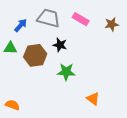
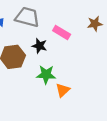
pink rectangle: (81, 19) -> (62, 33), moved
orange triangle: (93, 99) -> (63, 90), moved, turned 40

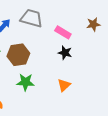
black star: (39, 46) -> (65, 53), moved
green star: (46, 75) -> (25, 82), moved

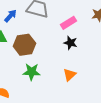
pink rectangle: (63, 32) -> (68, 23), turned -63

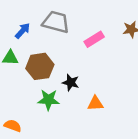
black star: (70, 43) -> (71, 82), moved
orange triangle: (69, 75) -> (95, 103), turned 40

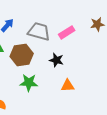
gray trapezoid: (56, 22) -> (39, 31), moved
black star: (71, 82) -> (56, 60), moved

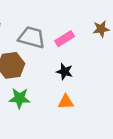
black star: (56, 60) -> (65, 72), moved

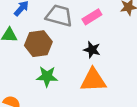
orange triangle: (66, 102) -> (93, 80), size x1.6

